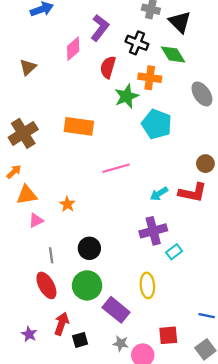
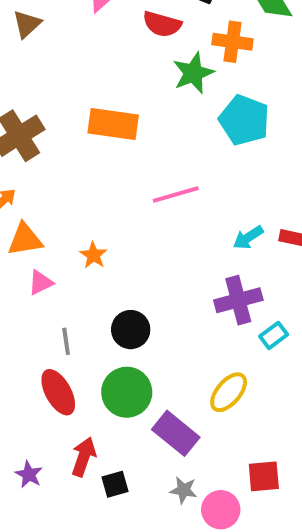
red semicircle: (108, 67) -> (162, 24), turned -90
yellow ellipse: (147, 285) -> (229, 392), turned 45

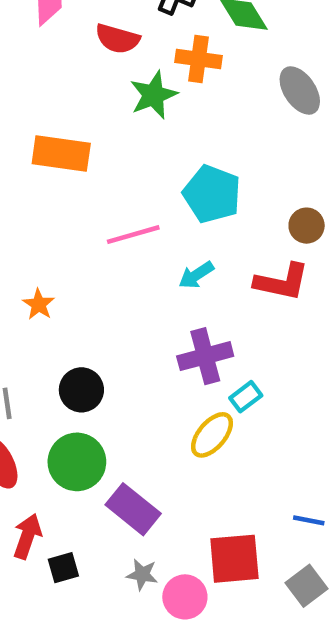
cyan pentagon: (244, 120) -> (212, 194), moved
cyan arrow: (248, 238) -> (196, 275), moved
yellow ellipse: (229, 392) -> (212, 435), moved
red square: (264, 476) -> (234, 559), size x1.4

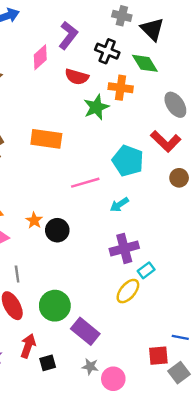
red L-shape: (282, 282) -> (166, 141), moved, turned 32
black circle: (81, 390) -> (57, 230), moved
red square: (234, 559) -> (158, 356), moved, size x0.7

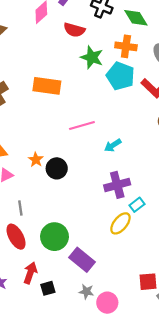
orange cross: (121, 88) -> (126, 46), moved
green star: (96, 107) -> (92, 57), turned -30
cyan pentagon: (128, 161) -> (120, 76), moved

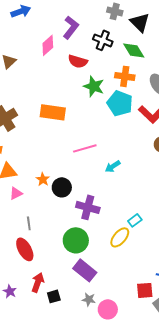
purple cross: (117, 185) -> (88, 207), moved, turned 30
green circle: (54, 237) -> (76, 240), moved

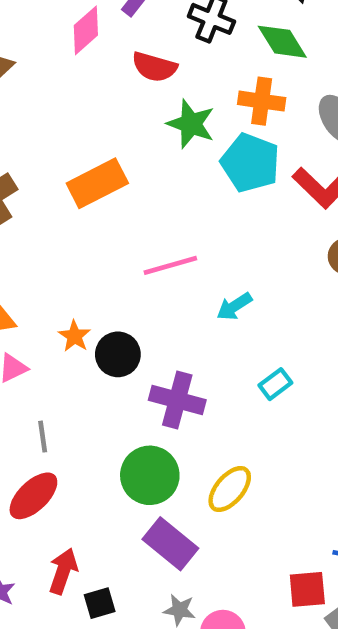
orange rectangle: (53, 112) -> (97, 183), turned -35
cyan rectangle: (135, 220) -> (275, 384), moved
yellow ellipse: (120, 237) -> (230, 489), moved
red ellipse: (25, 249) -> (33, 496), turned 75

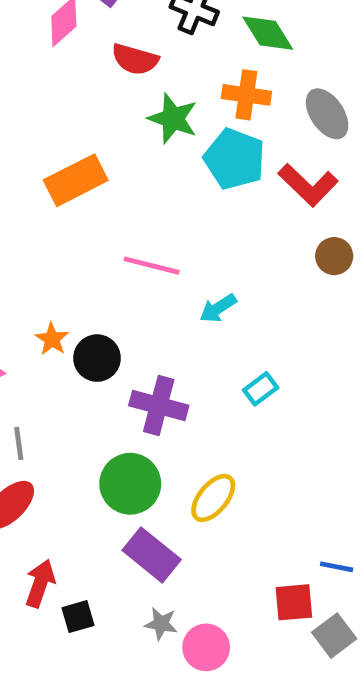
pink line: (170, 265) -> (152, 266), turned 30

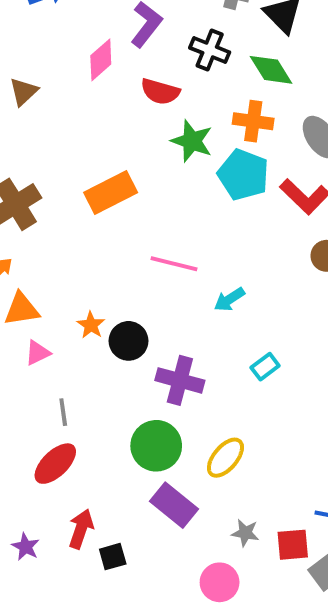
gray star: (161, 624) -> (245, 533), moved

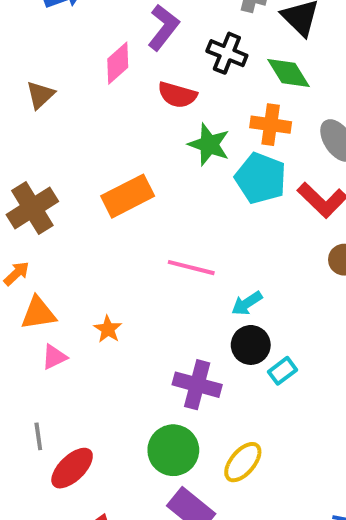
black circle: (128, 341) -> (251, 345), moved
gray line: (63, 412) -> (38, 436), moved

